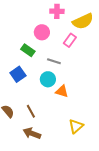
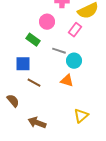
blue square: (18, 74) -> (23, 64), turned 35
cyan circle: (48, 79) -> (74, 61), moved
brown line: (31, 111) -> (34, 83), moved, turned -32

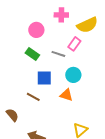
pink circle: (47, 22) -> (36, 30), moved
gray line: (59, 51) -> (58, 54), moved
blue square: (23, 64) -> (44, 78), moved

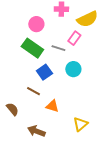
green rectangle: (32, 54) -> (32, 48), size x1.5
blue square: (44, 78) -> (44, 72), turned -35
orange triangle: (66, 95) -> (52, 106), moved

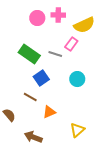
pink circle: (36, 24) -> (37, 18), moved
cyan circle: (73, 69) -> (77, 79), moved
orange triangle: (52, 106) -> (49, 112), turned -40

